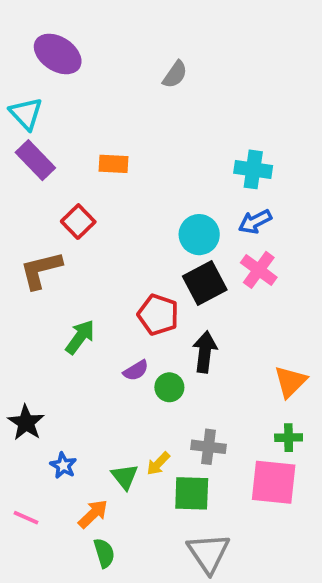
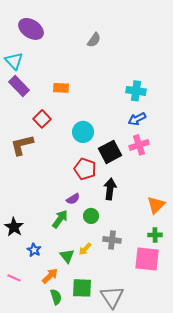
cyan circle: (199, 235) -> (83, 132), moved
pink cross: (259, 270) -> (139, 145), turned 36
green arrow: (80, 337) -> (60, 219), moved
green circle: (169, 387) -> (91, 216), moved
green square: (192, 493) -> (82, 288), moved

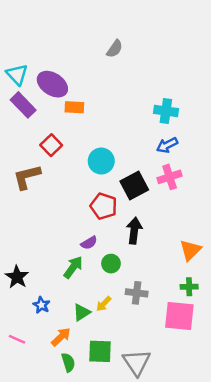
purple ellipse: (31, 29) -> (52, 84), moved
green triangle: (67, 256) -> (82, 312), turned 35

